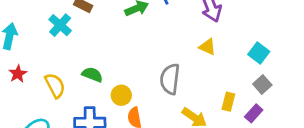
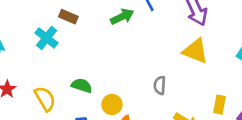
yellow triangle: (208, 47) -> (195, 51), size x1.5
gray semicircle: (170, 79) -> (160, 85), size x0.6

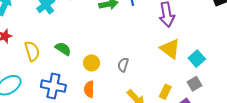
yellow triangle: (195, 51) -> (170, 49), moved
yellow circle: (112, 104) -> (91, 63), moved

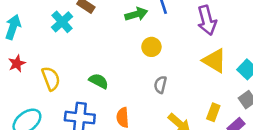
green semicircle: (63, 49) -> (99, 81), moved
yellow circle: (91, 63) -> (151, 47), moved

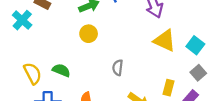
yellow circle: (151, 47) -> (89, 34), moved
yellow semicircle: (51, 79) -> (33, 73), moved

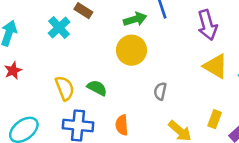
yellow circle: (89, 34) -> (131, 50), size x1.5

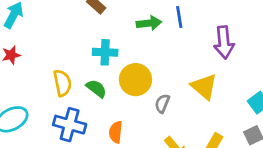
cyan cross: (59, 28) -> (105, 52), moved, turned 35
yellow circle: (131, 50) -> (135, 80), moved
yellow triangle: (215, 66) -> (204, 87), moved

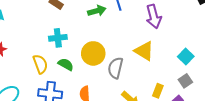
cyan cross: (105, 52) -> (58, 38), moved
gray semicircle: (162, 103) -> (115, 68), size x1.5

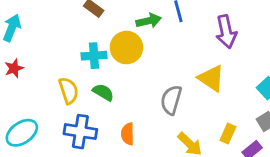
yellow circle: (93, 53) -> (126, 48), moved

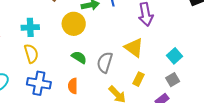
cyan cross: (94, 56) -> (30, 27), moved
green semicircle: (103, 92) -> (79, 57), moved
yellow rectangle: (228, 133) -> (139, 79), moved

